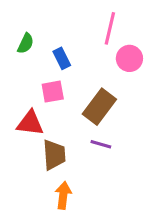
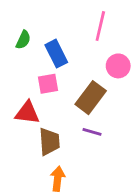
blue rectangle: (62, 58) -> (56, 54), size x1.4
pink circle: (129, 58) -> (118, 66), moved

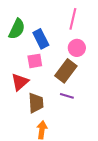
green semicircle: (23, 40) -> (17, 29), size x1.5
pink circle: (118, 66) -> (77, 48), moved
red triangle: (27, 113) -> (20, 82), turned -48

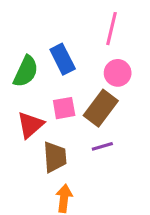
green semicircle: (17, 29) -> (26, 71), moved
pink square: (35, 61) -> (64, 108), moved
purple line: (67, 96) -> (102, 146), turned -32

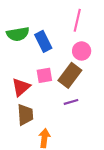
green semicircle: (26, 71) -> (18, 34), moved, turned 55
brown trapezoid: (55, 157) -> (25, 115), moved

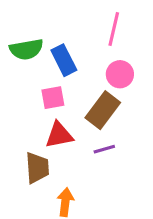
pink square: (44, 75) -> (53, 98), moved
red triangle: (21, 87) -> (59, 135), moved, turned 30

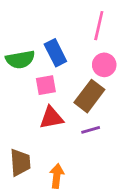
green semicircle: (26, 49) -> (20, 59), moved
brown trapezoid: (37, 168) -> (20, 162), moved

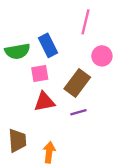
pink circle: (104, 65) -> (102, 56), moved

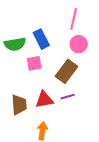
pink circle: (102, 56) -> (79, 44), moved
red triangle: (44, 102) -> (44, 100), moved
brown trapezoid: (17, 141) -> (19, 105), moved

